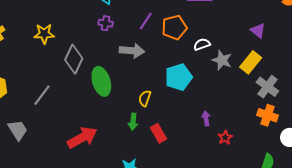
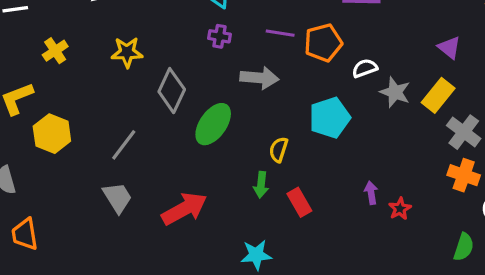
purple line: (146, 21) -> (280, 33), turned 66
green ellipse: (101, 81) -> (213, 124), turned 52
purple arrow: (206, 118) -> (371, 193), moved
gray trapezoid: (18, 130) -> (117, 198), moved

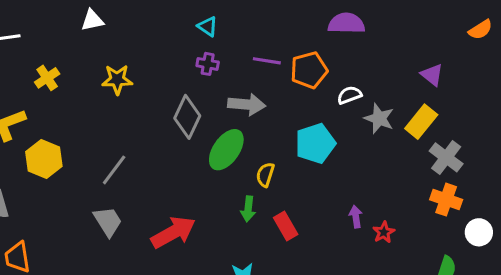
gray diamond: (172, 91) -> (187, 117), moved
green ellipse: (213, 124) -> (226, 150), moved

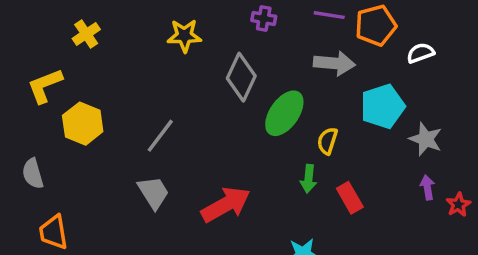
yellow star: (117, 80) -> (184, 36), moved
gray arrow: (247, 104) -> (334, 63), moved
gray star: (379, 118) -> (426, 139), moved

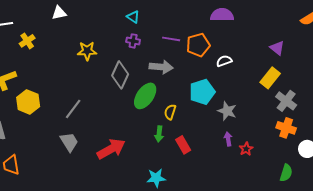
yellow cross: (86, 34) -> (27, 41), moved
gray arrow: (334, 63) -> (161, 67), moved

